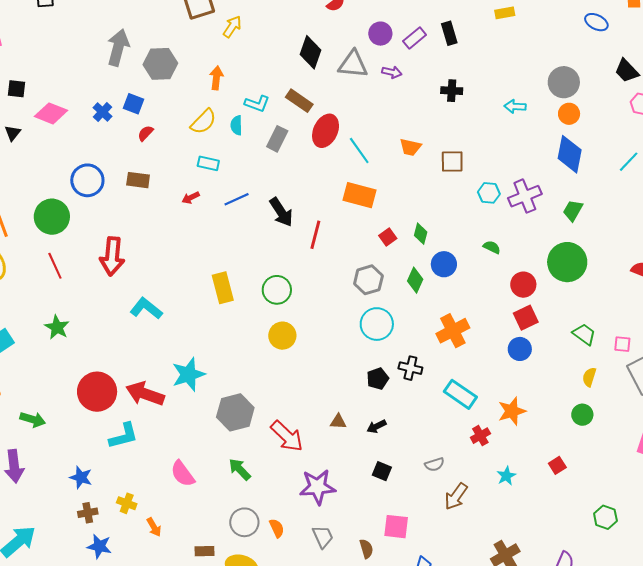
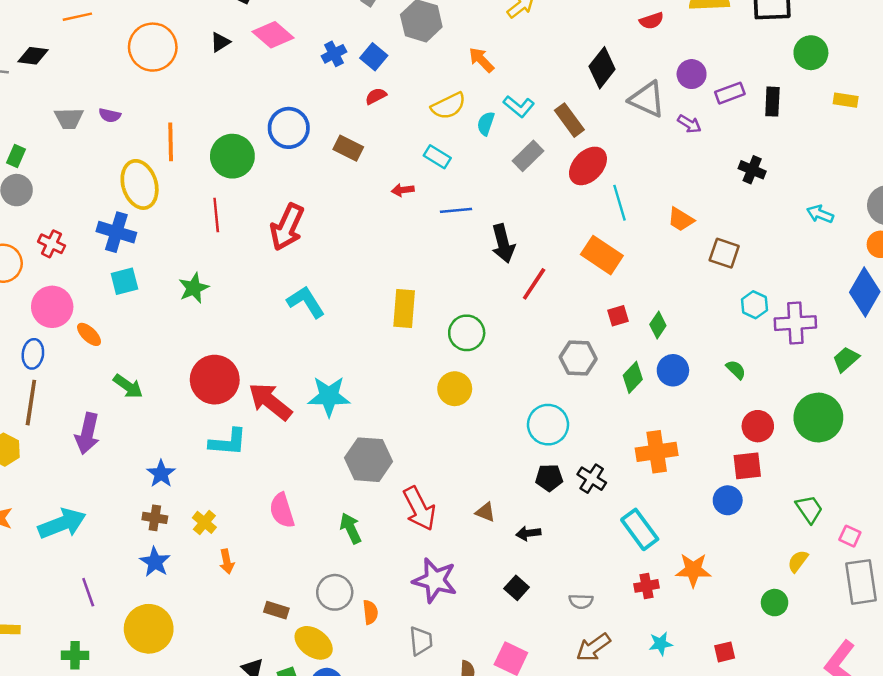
orange arrow: (216, 78) -> (481, 60), turned -70
cyan circle: (377, 324) -> (548, 425), moved

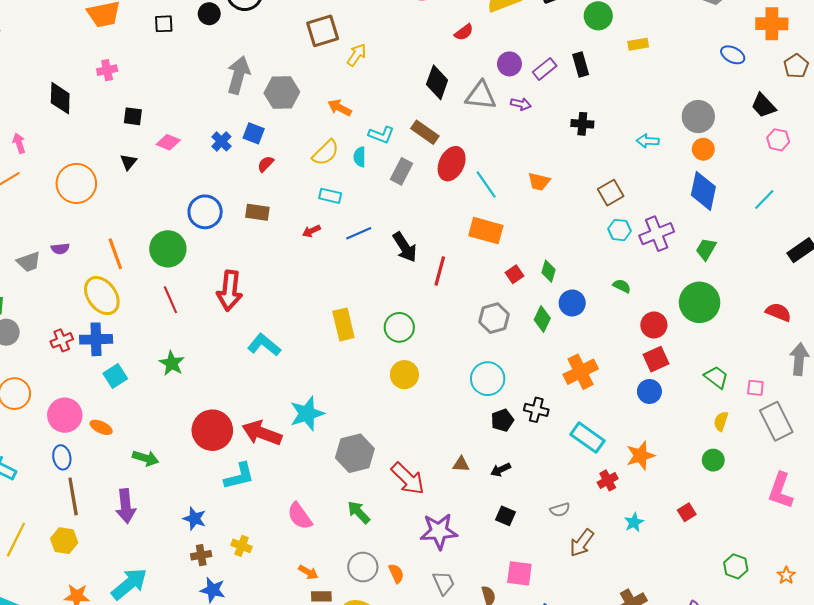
pink diamond: (273, 35) -> (168, 142), size x0.7
red cross: (52, 244) -> (62, 340), moved, turned -30
brown square: (724, 253) -> (611, 193), moved, turned -30
orange arrow: (227, 561) -> (308, 572), moved, turned -30

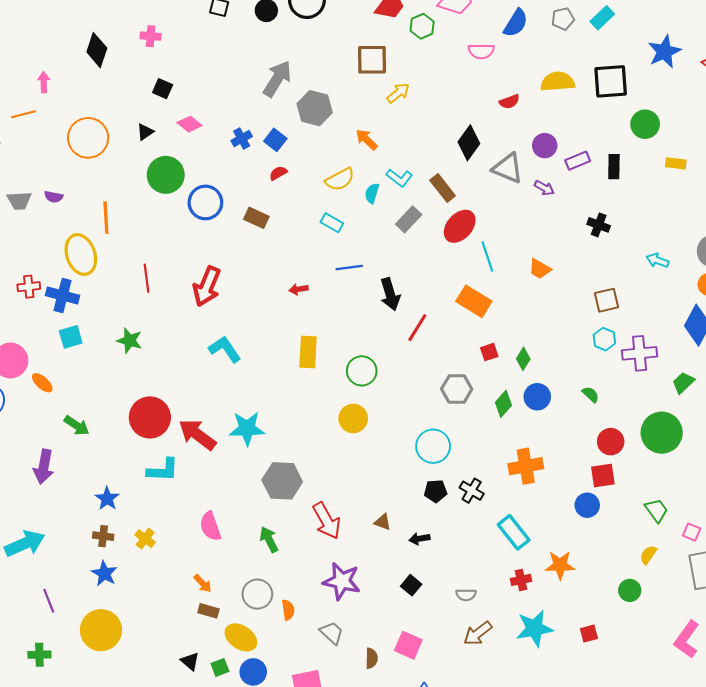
red arrow: (311, 231) -> (299, 289), moved
green circle: (168, 249) -> (166, 175), moved
green star: (172, 363) -> (130, 341), turned -30
cyan star: (634, 522) -> (535, 628), size x1.8
gray trapezoid: (444, 583) -> (332, 633), turned -40

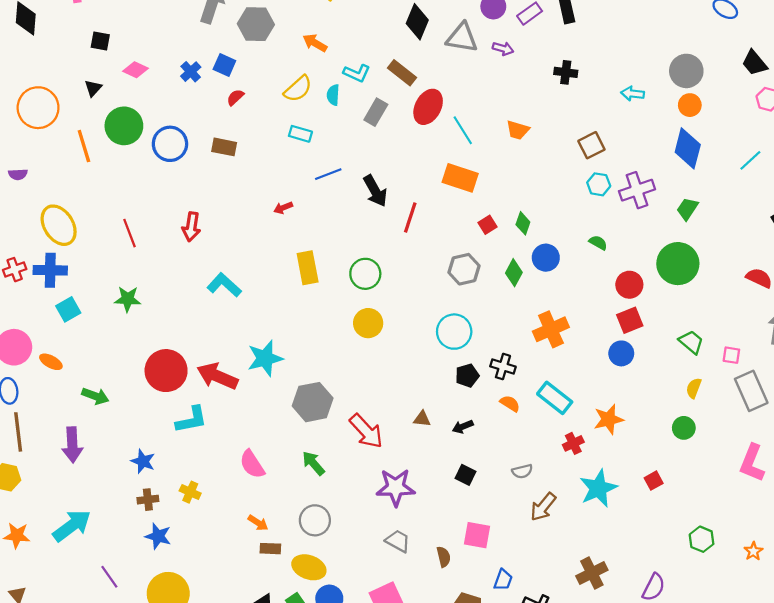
orange line: (106, 218) -> (84, 146), moved
red arrow: (207, 286) -> (191, 227), size x0.7
orange semicircle: (288, 610) -> (510, 404), moved, turned -36

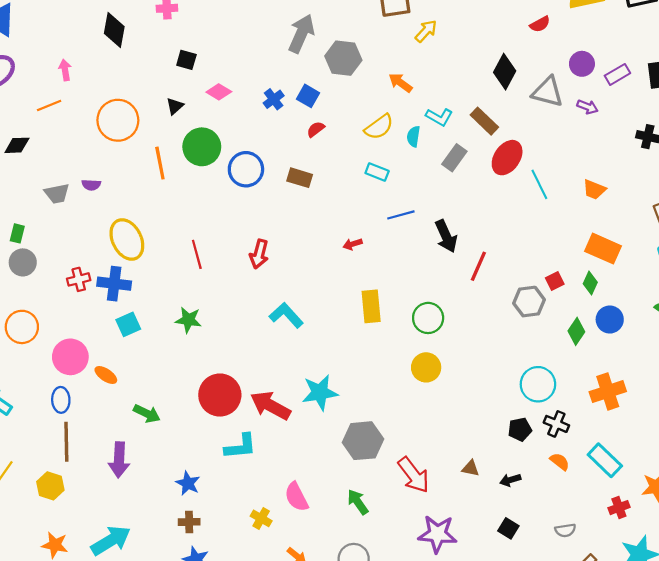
orange rectangle: (460, 178) -> (603, 249), moved
gray hexagon: (464, 269) -> (529, 302), moved
cyan circle: (454, 332) -> (538, 384), moved
yellow cross: (190, 492) -> (261, 518), moved

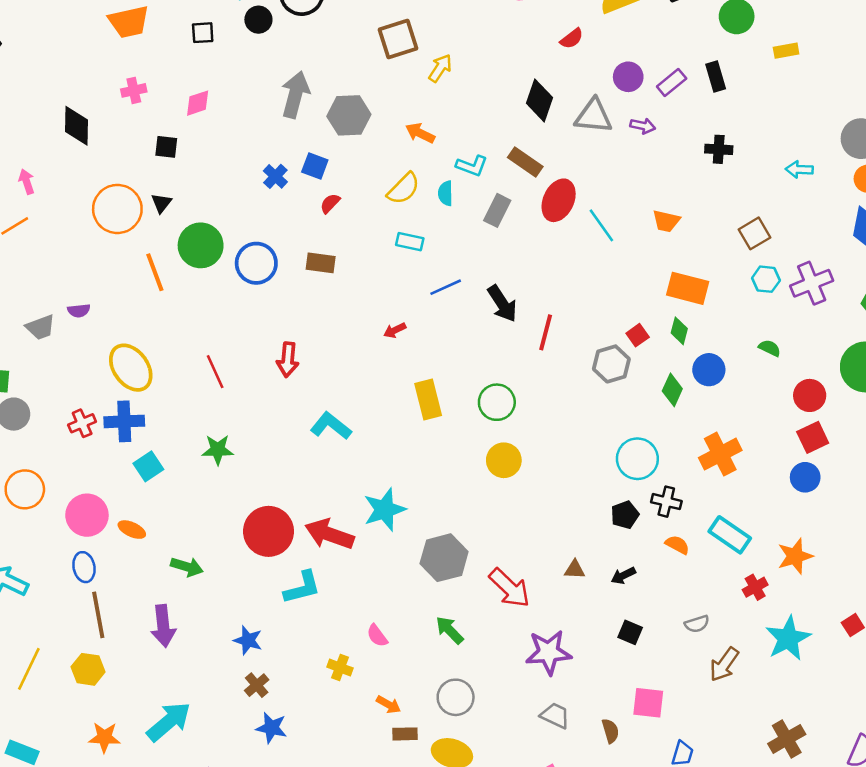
pink diamond: (219, 92) -> (198, 103), moved, turned -40
orange circle: (118, 120) -> (117, 209), moved
pink semicircle: (297, 497) -> (377, 636), size x0.7
brown cross: (189, 522) -> (257, 685), turned -30

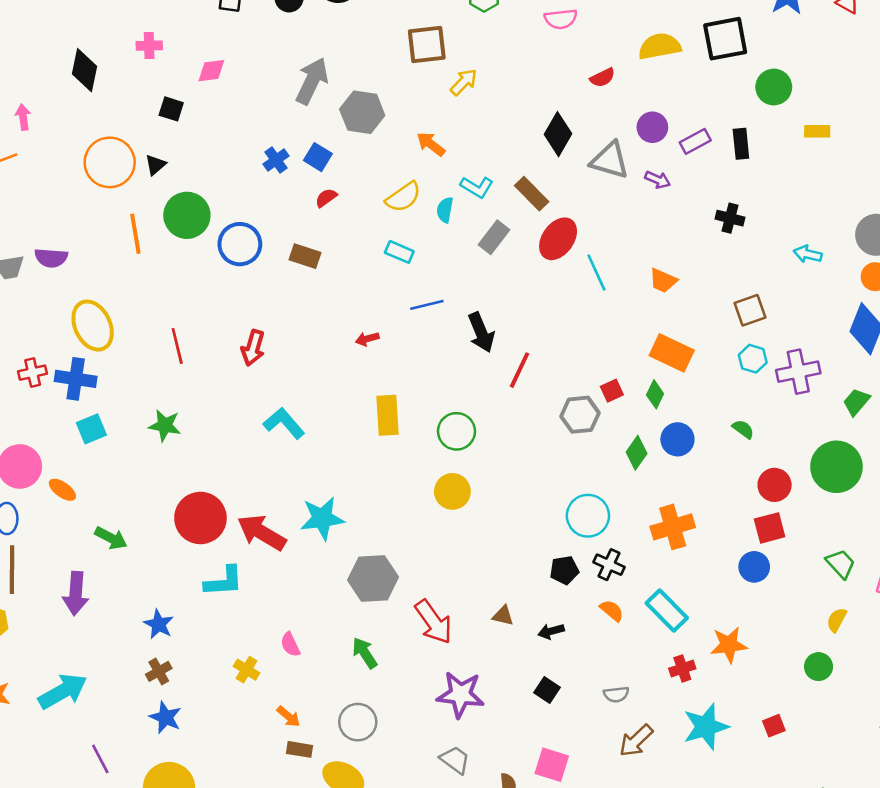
purple semicircle: (79, 311) -> (51, 258), size x1.4

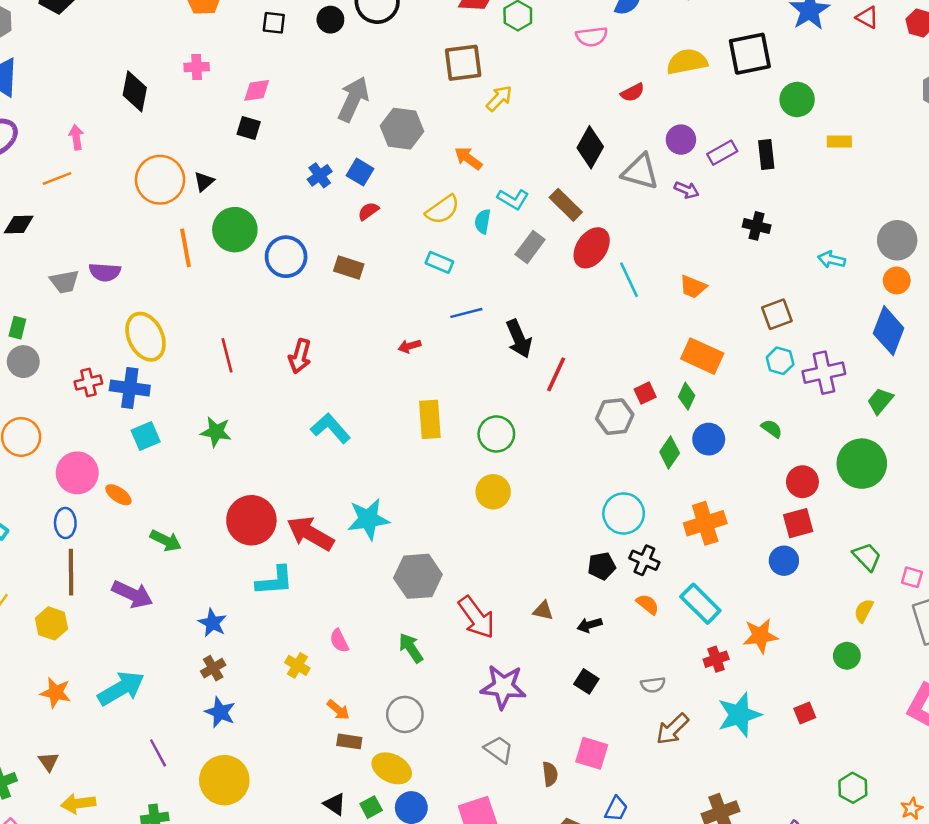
black square: (171, 109) -> (249, 128), moved
purple arrow: (76, 593) -> (132, 594), turned -69

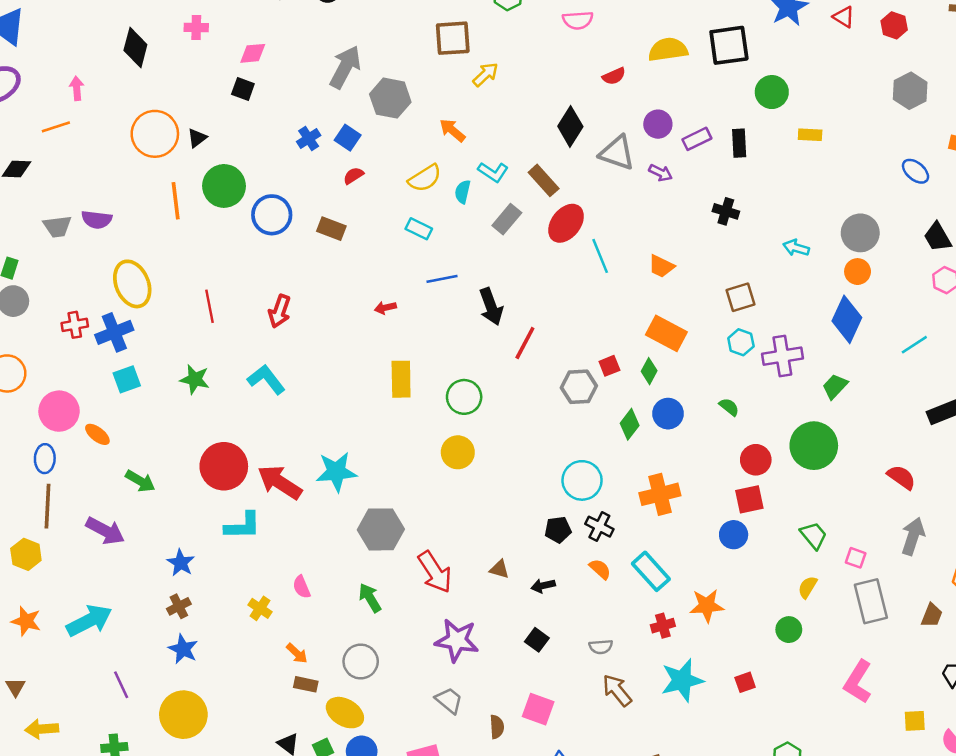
blue cross: (130, 388) -> (114, 332), turned -33
cyan L-shape: (330, 428) -> (266, 379), moved
brown arrow: (672, 729) -> (617, 690), turned 92

